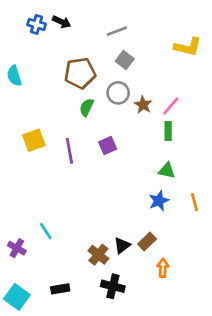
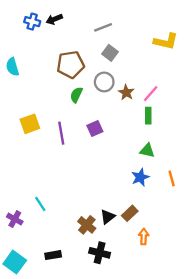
black arrow: (62, 22) -> (54, 19), turned 133

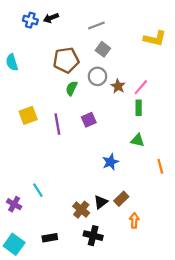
blue star: (140, 177) -> (110, 162), moved

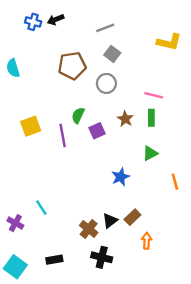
brown star: (118, 86) -> (125, 119), moved
pink line: (141, 87) -> (154, 95), turned 63
green semicircle: (71, 88) -> (78, 115), moved
green triangle: (138, 140) -> (150, 153), turned -40

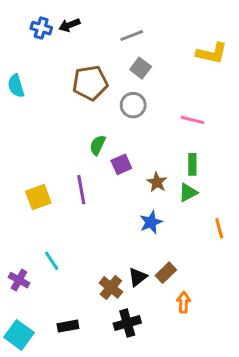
green rectangle: (151, 118) -> (192, 164), moved
brown star: (125, 119) -> (157, 182), moved
yellow square: (31, 126) -> (38, 197), moved
purple line: (63, 135) -> (81, 190), moved
black cross: (102, 257) -> (127, 323), turned -30

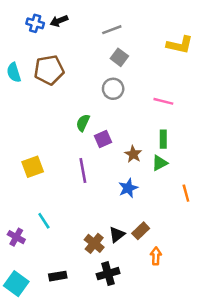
brown pentagon: (90, 83) -> (49, 70), moved
purple line: (81, 190) -> (83, 170), moved

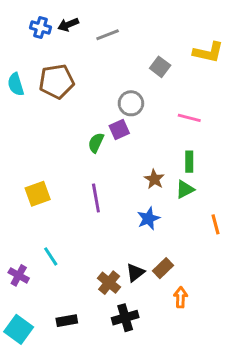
gray line: (112, 30) -> (108, 35), moved
gray square: (119, 57) -> (160, 67), moved
purple square: (103, 139) -> (119, 130), moved

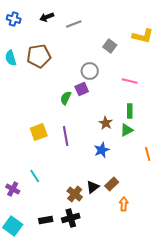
blue cross: (41, 27) -> (14, 19), moved
yellow square: (38, 194) -> (39, 132), moved
black cross: (125, 318) -> (71, 218), moved

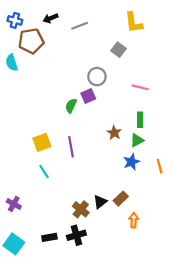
yellow L-shape: (143, 36) -> (134, 23), moved, turned 70
brown pentagon: (39, 56) -> (31, 41), moved
blue star: (102, 150) -> (131, 162), moved
cyan line: (35, 176) -> (44, 172), moved

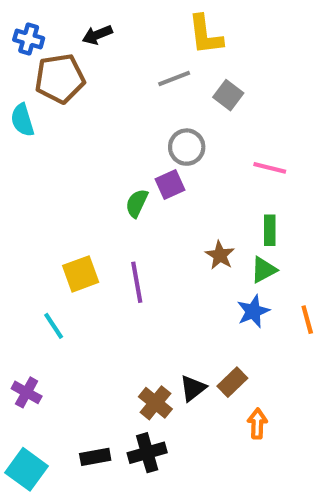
yellow L-shape: (134, 23) -> (205, 35), moved
gray line: (80, 26) -> (174, 78), moved
cyan line: (44, 172) -> (54, 326), moved

